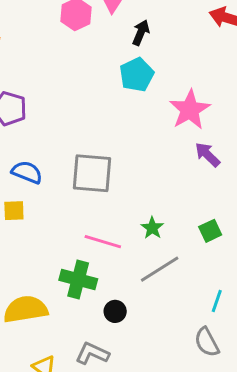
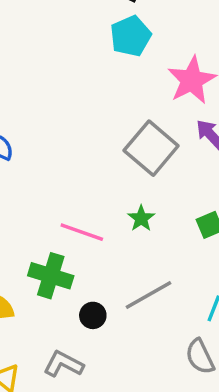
gray square: (92, 173) -> (151, 148), moved, turned 33
gray line: (160, 269) -> (149, 295), moved

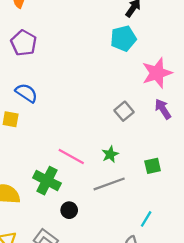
gray square: (151, 148) -> (124, 111), size x0.6
gray line: (149, 295) -> (109, 184), moved

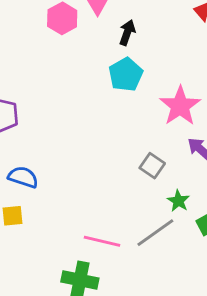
green star: (110, 154) -> (178, 201), moved
gray line: (109, 184) -> (155, 233), moved

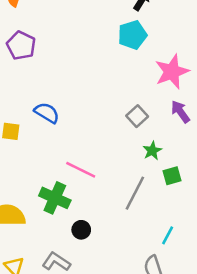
blue semicircle: (23, 177) -> (47, 113), moved
gray line: (155, 233) -> (135, 193), moved, turned -40

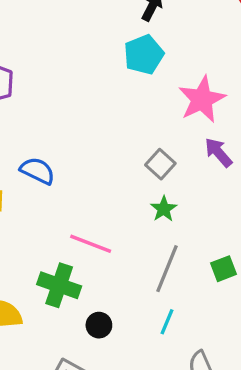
green star: (152, 151) -> (164, 209), moved
green square: (172, 176) -> (223, 269), moved
cyan line: (168, 235) -> (167, 322), moved

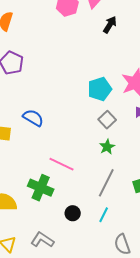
cyan pentagon: (144, 55) -> (100, 89), moved
black circle: (99, 325) -> (73, 213), moved

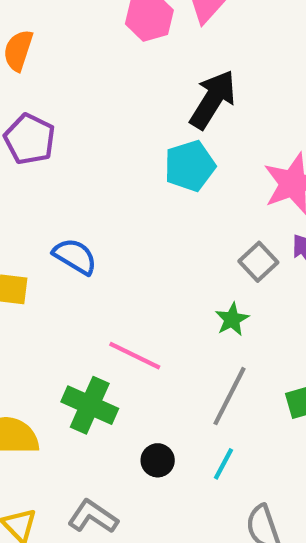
black arrow: (110, 25) -> (213, 100), moved, size x1.6
cyan pentagon: (100, 89) -> (190, 166), moved
gray square: (107, 120) -> (258, 262), moved

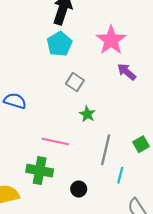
gray square: (258, 262) -> (75, 82), moved
green star: (232, 319) -> (87, 114), moved
cyan line: (224, 464) -> (120, 175), moved

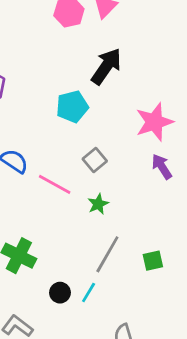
cyan pentagon: (59, 44) -> (72, 107), moved
pink line: (55, 141) -> (55, 184), moved
cyan line: (120, 175) -> (89, 293), moved

